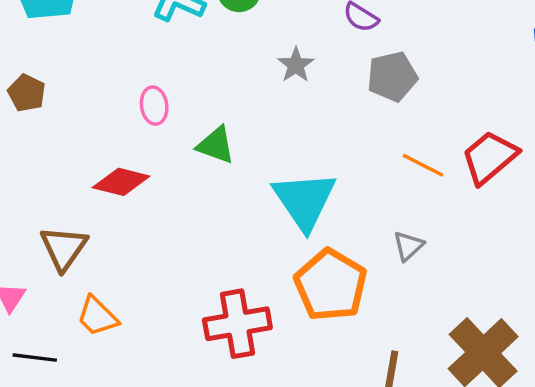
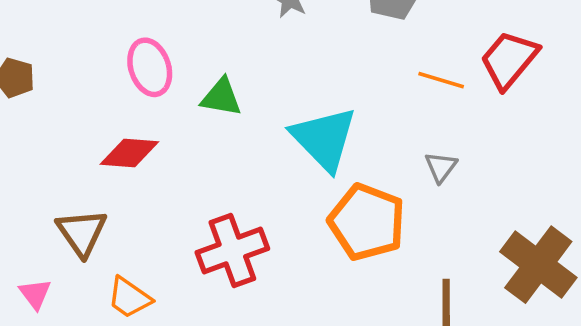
pink ellipse: (154, 106) -> (150, 67), size x1.4
red cross: (237, 324) -> (232, 250), moved

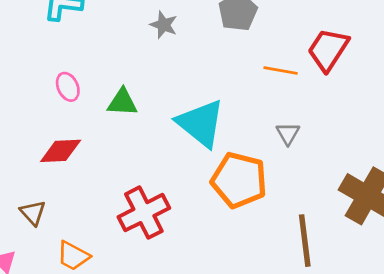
pink ellipse: (150, 67) -> (68, 87), size x0.7
brown triangle: (82, 233) -> (33, 213), size x0.7

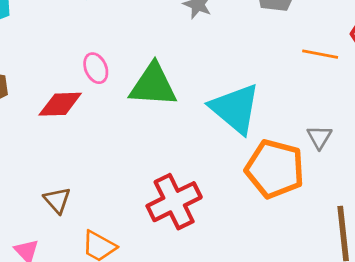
green triangle: (122, 102) -> (153, 85), size x1.5
gray triangle: (288, 134) -> (319, 137), moved
red diamond: (61, 151) -> (60, 104), moved

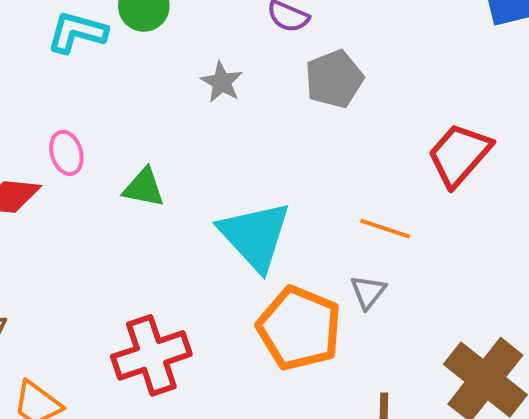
orange line: (320, 54) -> (385, 229), moved
green triangle: (153, 85) -> (144, 188), size x0.6

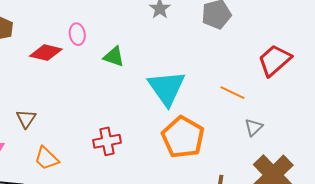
gray triangle: (368, 292) -> (254, 127), moved
red cross: (151, 355) -> (107, 141), size x0.7

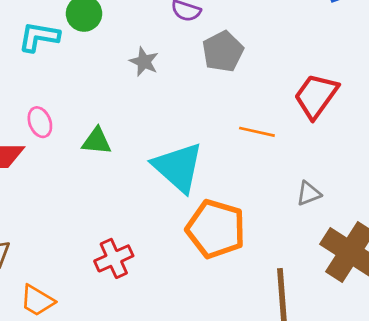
orange line: (232, 93) -> (257, 132), moved
gray triangle: (254, 127) -> (309, 193), turned 36

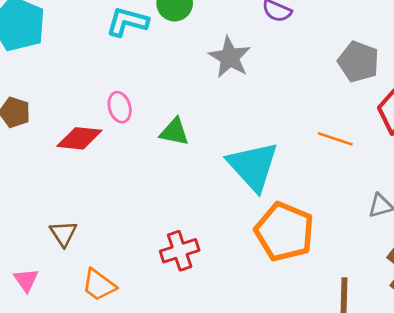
gray pentagon: (223, 52) -> (358, 62), moved, turned -30
gray star: (144, 62) -> (230, 57), size x1.4

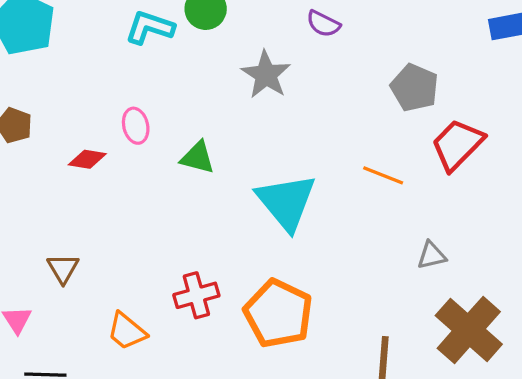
red diamond: (79, 138) -> (87, 159), size x0.7
orange pentagon: (284, 232) -> (278, 313), moved
orange trapezoid: (99, 285) -> (127, 331), moved

